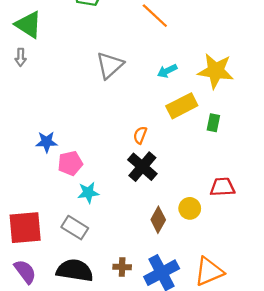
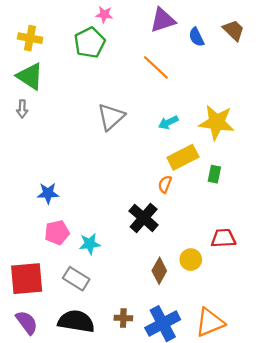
orange semicircle: (140, 135) -> (165, 184), moved
pink pentagon: (70, 163) -> (57, 233), moved

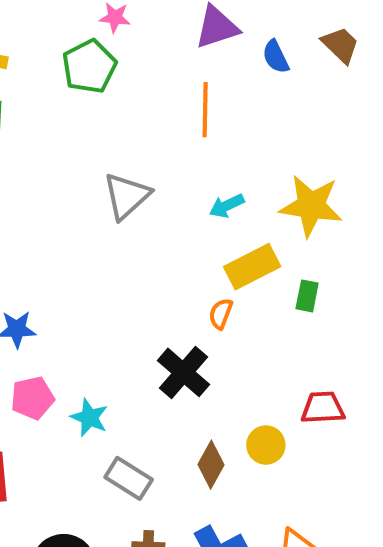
orange line: (156, 67) -> (205, 110), turned 48
cyan star: (90, 244) -> (89, 418), turned 30
gray rectangle: (76, 279) -> (129, 478), moved

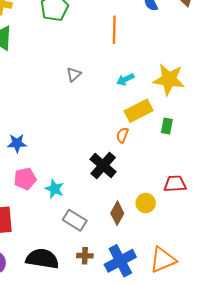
gray triangle: (127, 196) -> (74, 74), size x0.6

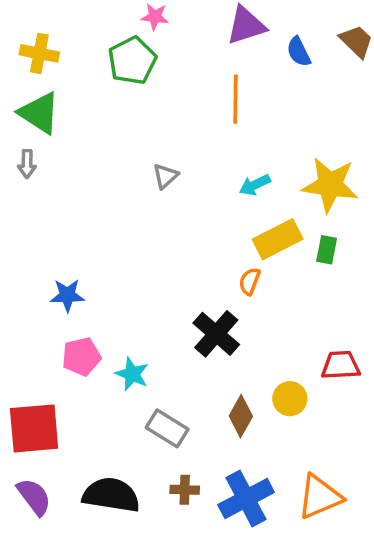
green rectangle: (167, 126) -> (327, 250), moved

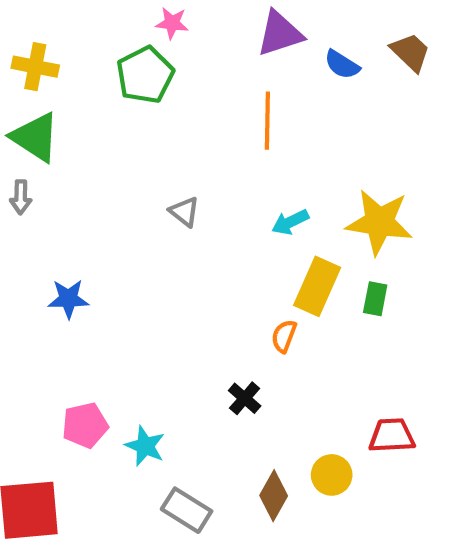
blue semicircle: (299, 52) -> (342, 65), turned -32
gray triangle: (165, 176) -> (184, 212), turned -40
yellow rectangle: (278, 239) -> (317, 286), turned -39
blue star: (67, 295) -> (68, 299), moved
black cross: (216, 334) -> (245, 398), size x0.6

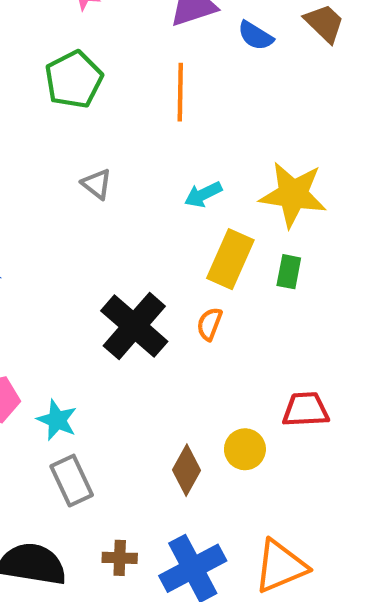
green pentagon: (145, 75) -> (74, 80), moved
orange semicircle: (284, 336) -> (209, 324), moved
black cross: (245, 398) -> (134, 326), moved, size x2.0
gray rectangle: (187, 510) -> (72, 481), moved, turned 33

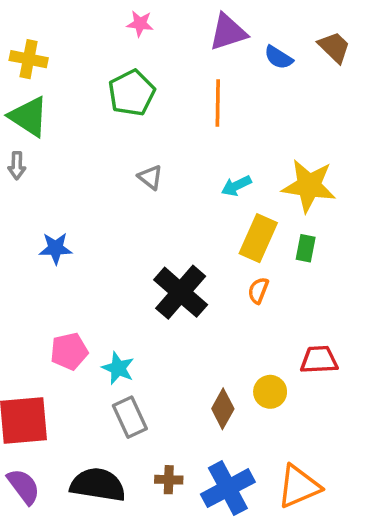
orange semicircle: (209, 324) -> (258, 290), moved

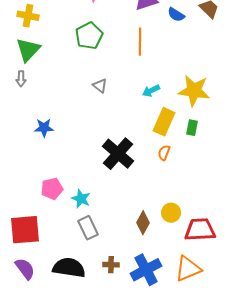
green triangle: (29, 117) -> (28, 50), turned 40
red trapezoid: (319, 360) -> (200, 230), moved, size x1.4

